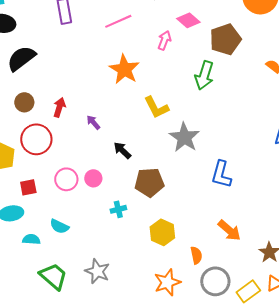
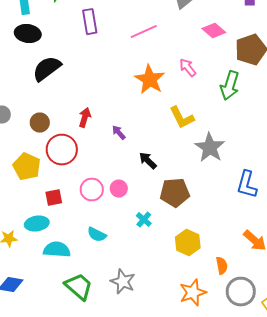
pink arrow: (164, 40) -> (188, 68), moved, turned -60
brown circle: (24, 102) -> (40, 123), moved
cyan cross: (118, 209) -> (144, 220), turned -35
cyan semicircle: (59, 226) -> (97, 235), moved
cyan semicircle: (31, 239) -> (57, 250), size x1.5

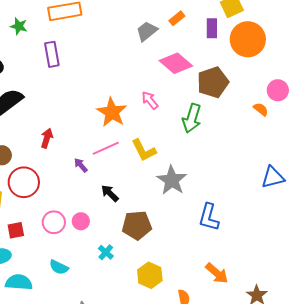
pink diamond: (214, 31) -> (176, 63), size x1.4
pink line: (144, 32) -> (106, 148), moved
red arrow: (85, 118) -> (47, 138), moved

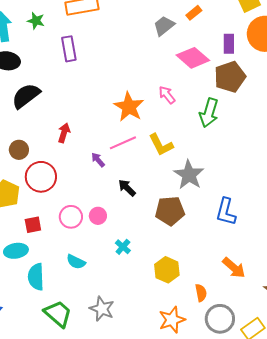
purple rectangle: (212, 28) -> (229, 44), moved
brown pentagon: (137, 225) -> (170, 211), moved
cyan semicircle: (19, 282) -> (36, 277), turned -96

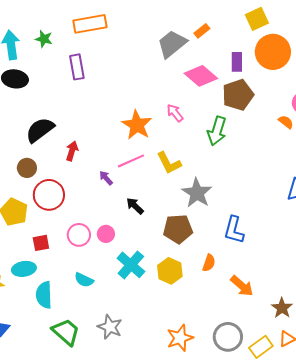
gray trapezoid: (164, 26) -> (172, 44), size x1.4
black semicircle: (26, 96) -> (40, 130), moved
cyan cross: (123, 247) -> (131, 265), size x1.8
yellow hexagon: (167, 270) -> (170, 271), moved
orange semicircle: (201, 293) -> (209, 263), moved, turned 30

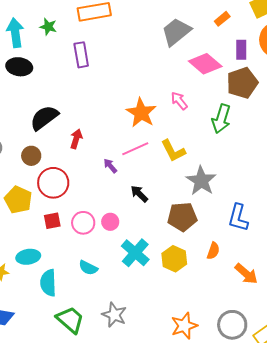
orange rectangle: (202, 31) -> (222, 19), moved
red square: (41, 243) -> (52, 221), moved

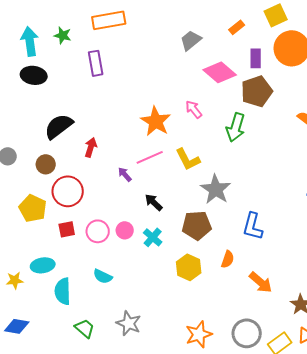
gray trapezoid: (176, 32) -> (191, 40), size x0.7
cyan cross: (135, 253) -> (153, 237), moved, size x0.7
green trapezoid: (70, 320) -> (85, 328), size x0.7

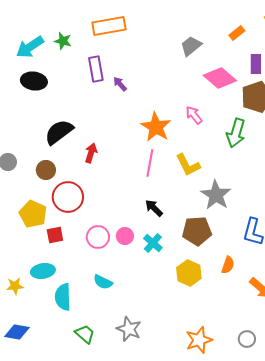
cyan arrow: (30, 41) -> (30, 47), turned -116
pink line: (150, 157) -> (150, 163), turned -56
purple arrow: (125, 174) -> (120, 84), moved
red square: (67, 229) -> (55, 235), moved
gray circle: (247, 333) -> (247, 339), size x0.6

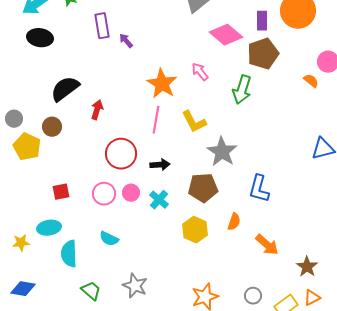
red circle: (68, 197) -> (121, 154), moved
black arrow: (154, 208) -> (160, 165), turned 132
yellow pentagon: (33, 214) -> (27, 147), moved

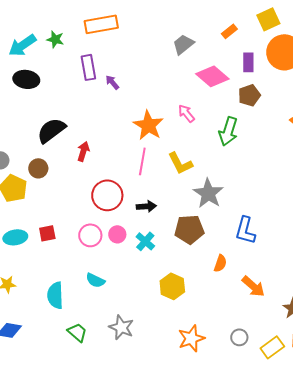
brown pentagon: (263, 54) -> (249, 95), size x0.7
cyan ellipse: (49, 228) -> (15, 237), moved
yellow hexagon: (195, 230) -> (172, 286), moved

